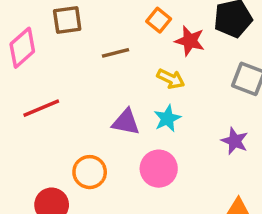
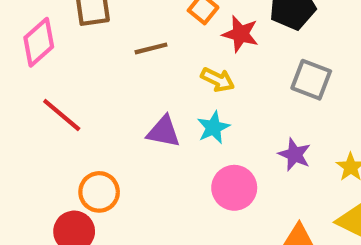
red line: (41, 108) -> (62, 115), turned 63
pink circle: (159, 169) -> (234, 188), moved
orange circle: (90, 172) -> (99, 192), moved

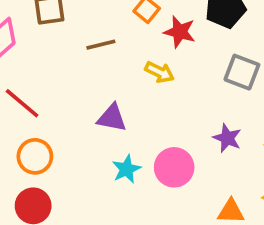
cyan star: (213, 127) -> (127, 169), moved
orange circle: (99, 192) -> (35, 156), moved

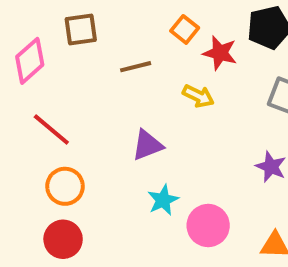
purple triangle: (112, 118) -> (147, 145), turned -32
pink circle: (174, 167) -> (208, 226), moved

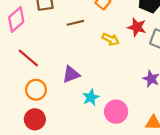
red star: (220, 53) -> (137, 27), moved
purple triangle: (147, 145) -> (71, 74), moved

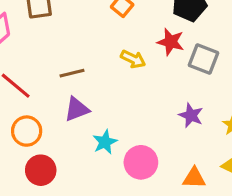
brown line: (75, 23) -> (72, 73), moved
red circle: (35, 119) -> (41, 170), moved

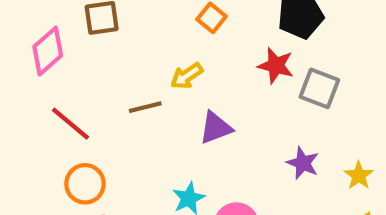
yellow arrow: (133, 59) -> (187, 76), moved, turned 120
purple triangle: (77, 109) -> (216, 128), moved

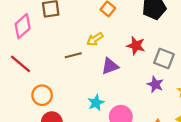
red star: (276, 66) -> (136, 46), moved
gray square: (319, 88) -> (164, 59), moved
red line: (71, 124) -> (20, 64), moved

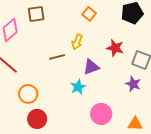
yellow arrow: (95, 39) -> (77, 42), turned -35
cyan star: (96, 103) -> (78, 87), moved

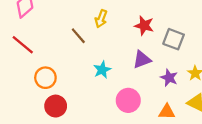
brown line: (57, 57) -> (78, 36), turned 63
purple triangle: (91, 67) -> (142, 60), moved
purple star: (133, 84) -> (169, 78), moved

